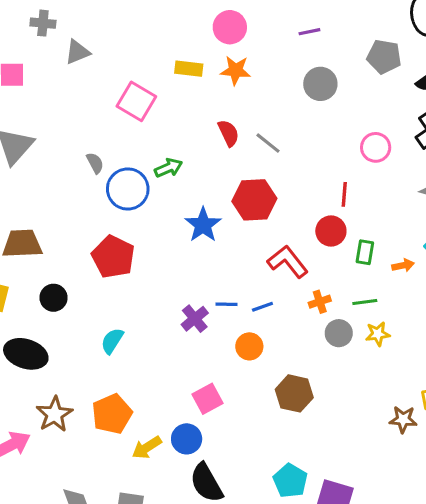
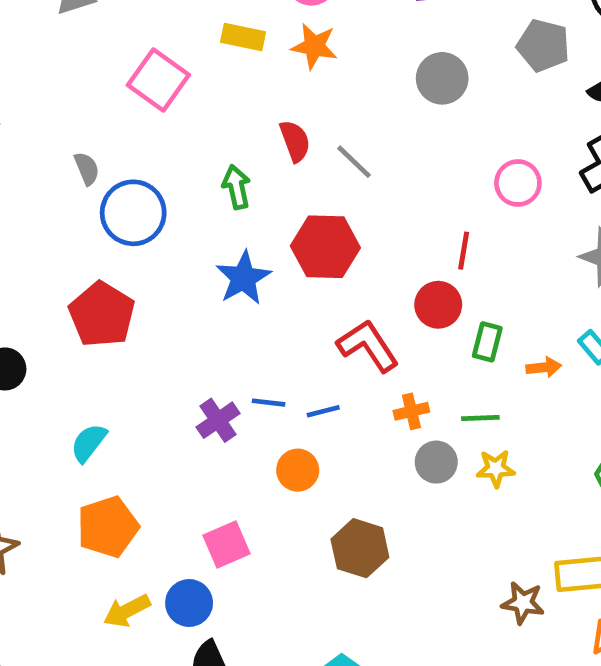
green arrow: (168, 168) -> (236, 187), moved, turned -84
orange pentagon: (112, 414) -> (108, 527), moved

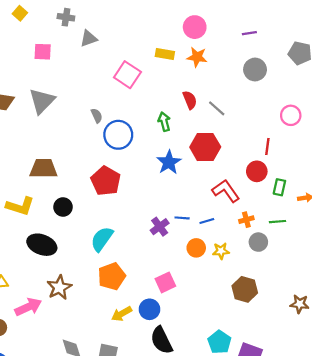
cyan semicircle: (89, 443) -> (102, 239), size x1.4
yellow star: (496, 468) -> (221, 251), moved
brown hexagon: (360, 548) -> (245, 289), moved

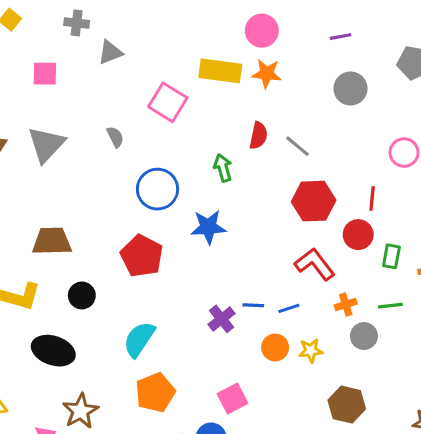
yellow rectangle: (165, 54) -> (220, 71), size x1.5
red semicircle: (190, 100) -> (258, 136), turned 36
gray semicircle: (97, 116) -> (115, 137), moved
red hexagon: (205, 147) -> (314, 201), moved
blue star: (169, 162) -> (208, 227), moved, turned 30

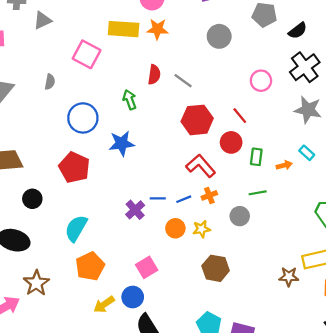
gray semicircle: (115, 137) -> (50, 82), turned 40
red line: (372, 199) -> (240, 116), turned -42
orange cross: (346, 304) -> (209, 195), moved
brown hexagon: (347, 405) -> (216, 268), moved

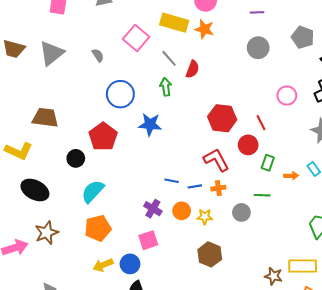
gray line: (183, 81) -> (169, 58), moved
gray semicircle: (50, 82) -> (98, 55), turned -56
black circle: (32, 199) -> (76, 158), moved
purple cross: (135, 210) -> (153, 209), moved, turned -30

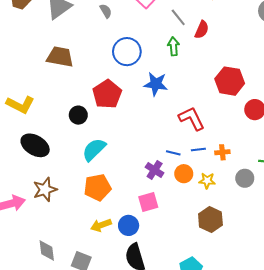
brown trapezoid: (45, 118) -> (60, 57), moved
red L-shape: (216, 160) -> (192, 119), moved
blue line: (172, 181) -> (173, 153), moved

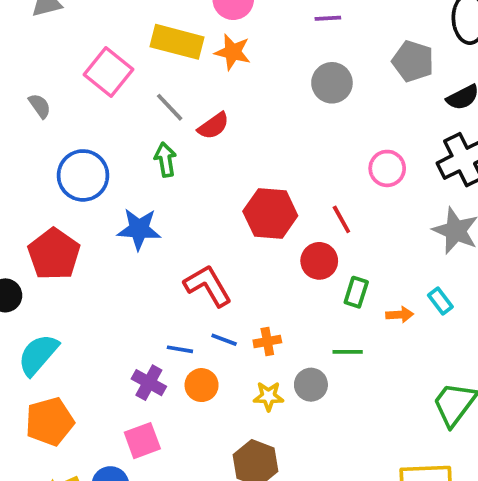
red semicircle: (202, 30) -> (213, 126), turned 36
blue line: (198, 149) -> (224, 340), turned 32
yellow star: (207, 181) -> (268, 396), moved

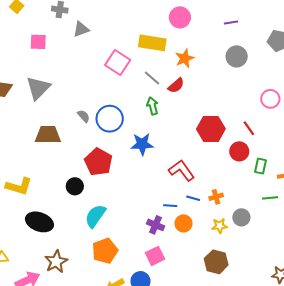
orange star: (233, 52) -> (185, 58), moved, turned -30
gray semicircle: (40, 106) -> (84, 116), moved
green line: (348, 352) -> (270, 198), moved

